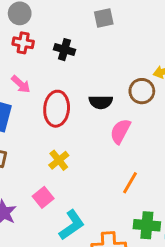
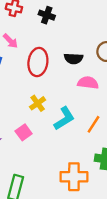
pink semicircle: (120, 131) -> (88, 83), turned 66
cyan L-shape: (72, 225) -> (64, 118), moved

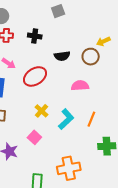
black semicircle: (73, 59) -> (62, 56), moved
red ellipse: (38, 62) -> (35, 76), turned 60
orange cross: (74, 177) -> (69, 168), moved

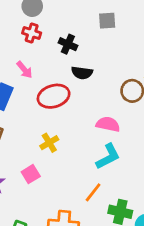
black semicircle: (62, 56) -> (82, 73), moved
cyan L-shape: (66, 119) -> (108, 157), moved
orange line: (91, 119) -> (93, 192), moved

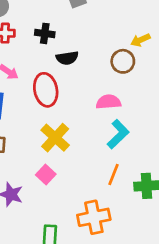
red ellipse: (54, 96) -> (46, 90), turned -68
yellow cross: (49, 143) -> (55, 138), size x1.5

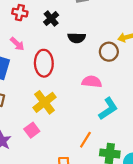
black cross: (45, 33) -> (51, 19), turned 32
black semicircle: (67, 58) -> (77, 38), moved
cyan L-shape: (118, 134) -> (108, 109), moved

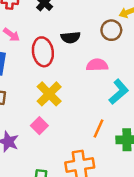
black semicircle: (77, 38) -> (71, 37), moved

